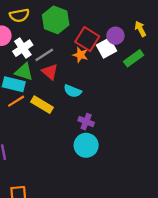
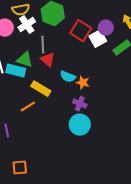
white cross: (23, 48) -> (27, 25), moved
gray line: (44, 55) -> (43, 45), turned -60
orange star: (80, 55) -> (83, 83), moved
orange line: (16, 101) -> (28, 107), moved

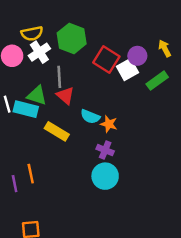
orange line: (28, 107) -> (31, 174), moved, turned -70

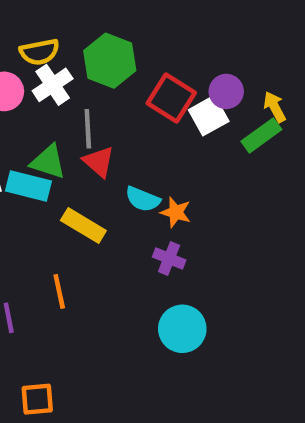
yellow arrow: (165, 48) -> (275, 107), moved
orange line: (31, 174) -> (59, 291), moved
cyan circle: (105, 176) -> (182, 329), moved

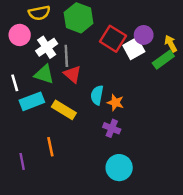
white cross: (53, 85) -> (47, 47), moved
cyan rectangle: (28, 186) -> (32, 101), moved, turned -35
cyan semicircle: (143, 199) -> (97, 95), turned 78

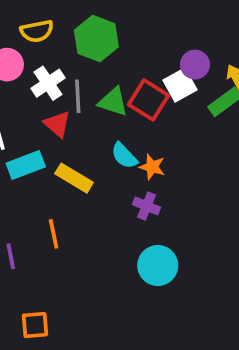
red square: (113, 39) -> (148, 100), moved
green triangle: (44, 74) -> (113, 102), moved
red triangle: (72, 74) -> (57, 124), moved
cyan semicircle: (97, 95) -> (124, 156), turned -54

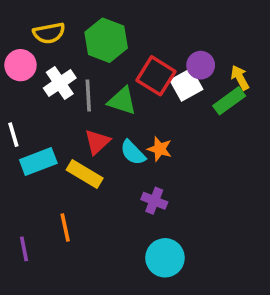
red square: (148, 100) -> (156, 76), moved
red triangle: (57, 124) -> (97, 142), moved, turned 36
orange star: (152, 167) -> (160, 149), moved

